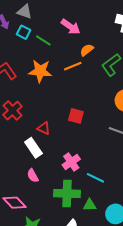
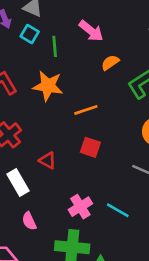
green line: (43, 40) -> (55, 46), turned 49
orange line: (73, 66) -> (86, 110), moved
white rectangle: (33, 148) -> (18, 183), moved
cyan line: (95, 178) -> (118, 210), moved

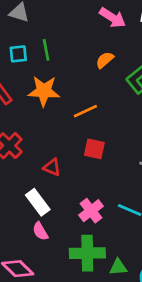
pink arrow: (91, 31) -> (112, 18), moved
cyan square: (30, 34) -> (18, 54), moved, turned -30
white rectangle: (18, 183) -> (38, 202), moved

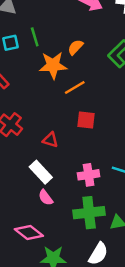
orange semicircle: (105, 60) -> (75, 47), moved
orange star: (44, 91) -> (53, 65), moved
pink cross: (91, 211) -> (89, 175), turned 35

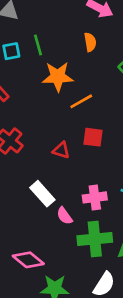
orange semicircle: (75, 47) -> (90, 42), moved, turned 126
red triangle: (50, 140) -> (61, 150), moved
pink semicircle: (46, 198) -> (65, 216), moved

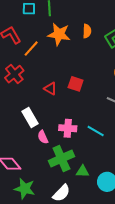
orange semicircle: (90, 42) -> (87, 31), moved
orange line: (81, 101) -> (31, 49), moved, turned -30
green cross: (95, 239) -> (61, 159), turned -30

